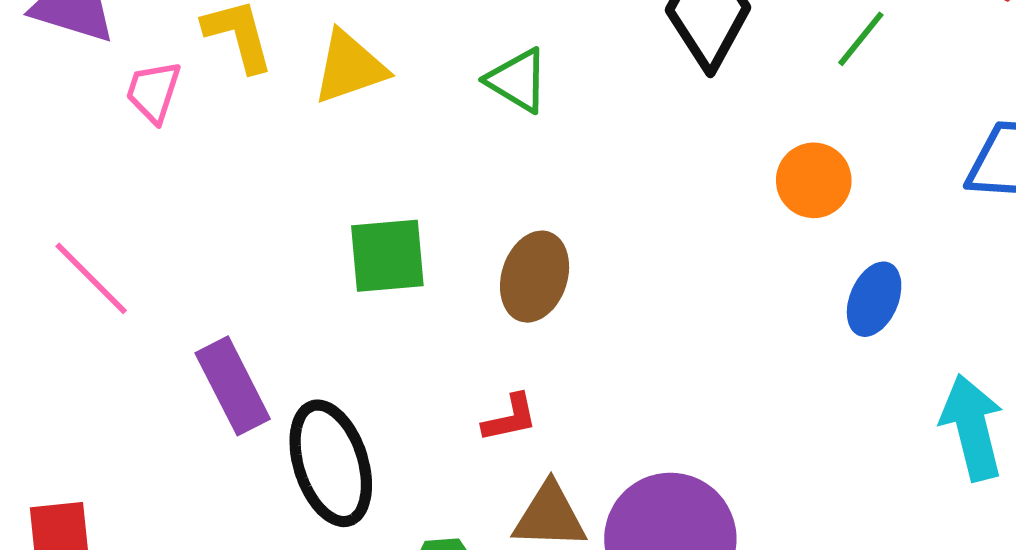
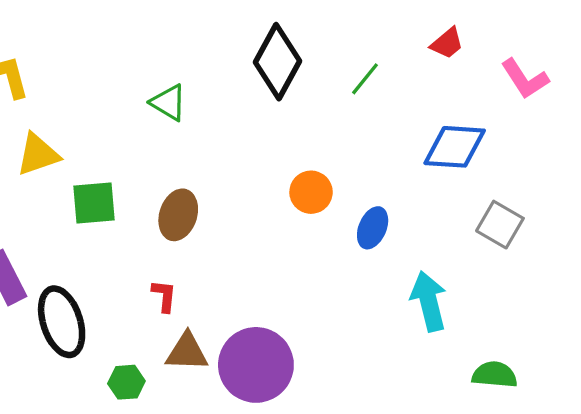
yellow triangle: (350, 67) -> (38, 154), moved
orange circle: (814, 180) -> (311, 192), moved
red L-shape: (510, 418) -> (164, 296), turned -72

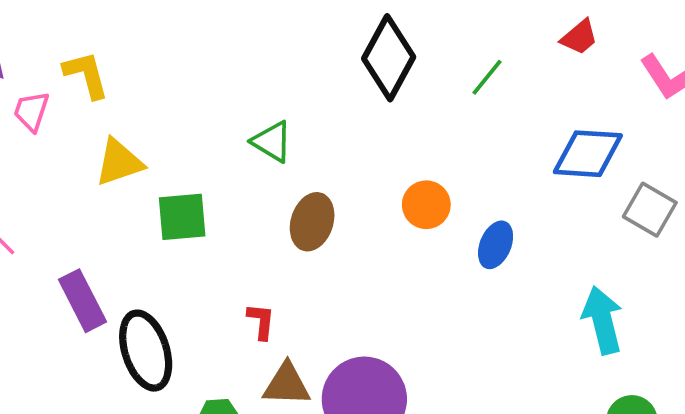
green triangle: (168, 103) -> (272, 142), moved
brown ellipse: (178, 215) -> (312, 222), moved
gray square: (500, 225) -> (650, 210), moved
cyan arrow: (429, 301) -> (602, 320), moved

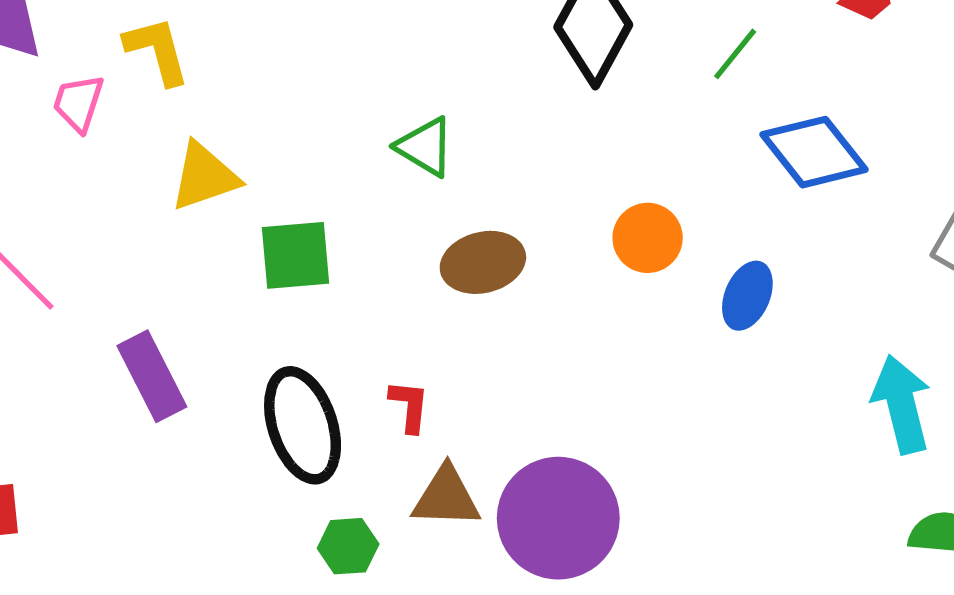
blue diamond: (588, 154) -> (814, 152), moved, turned 48
brown ellipse: (312, 222) -> (483, 262), turned 58
black ellipse: (146, 351) -> (303, 425), moved

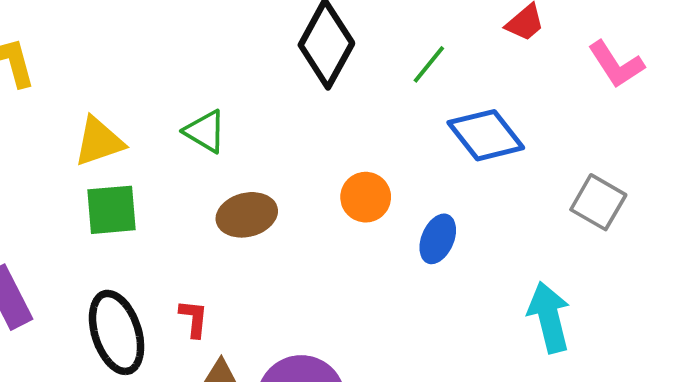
yellow triangle: (204, 177) -> (99, 142), moved

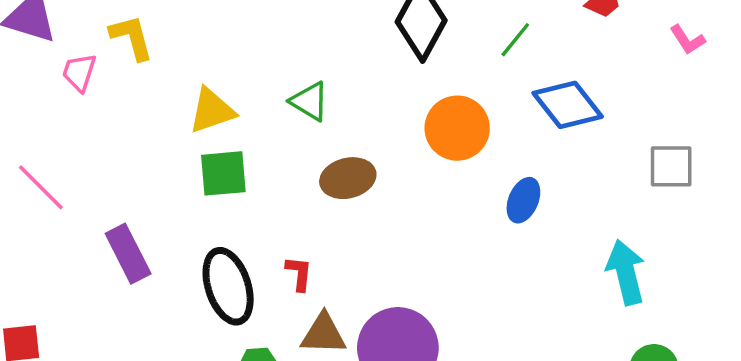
pink L-shape: (616, 64) -> (687, 40), size x0.7
orange circle: (366, 197) -> (457, 128), moved, size x1.4
gray square: (598, 202) -> (671, 166), turned -30

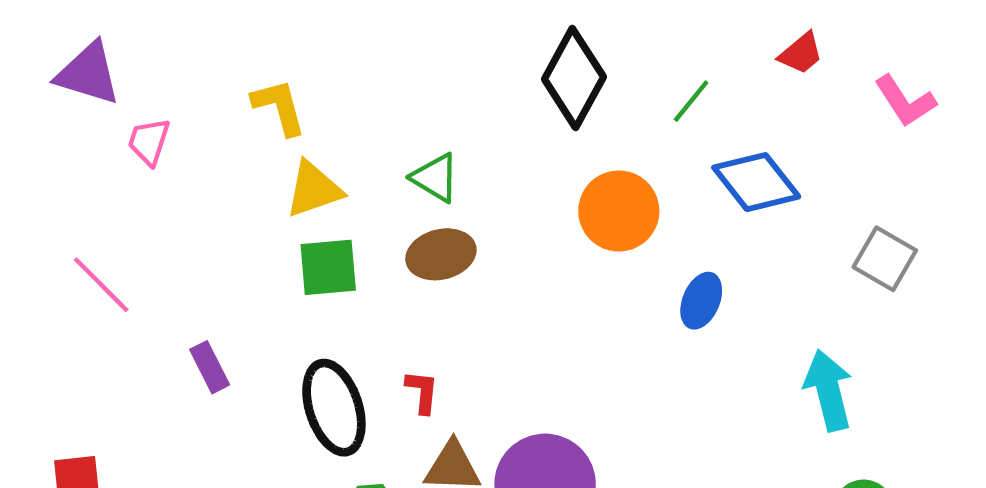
yellow L-shape: (132, 37) -> (279, 107), moved
pink L-shape: (687, 40) -> (905, 101), size x1.4
gray square: (671, 166) -> (885, 259), turned 30
brown ellipse: (348, 178) -> (441, 254), moved
purple rectangle: (128, 254) -> (210, 367), size x0.7

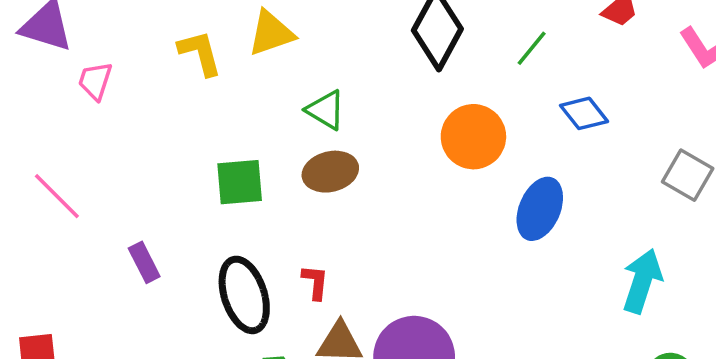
blue diamond: (756, 182) -> (584, 113), size x0.7
yellow triangle: (314, 189) -> (271, 33), moved
blue ellipse: (701, 301) -> (540, 209), size x1.4
cyan arrow: (828, 390) -> (642, 281), turned 32

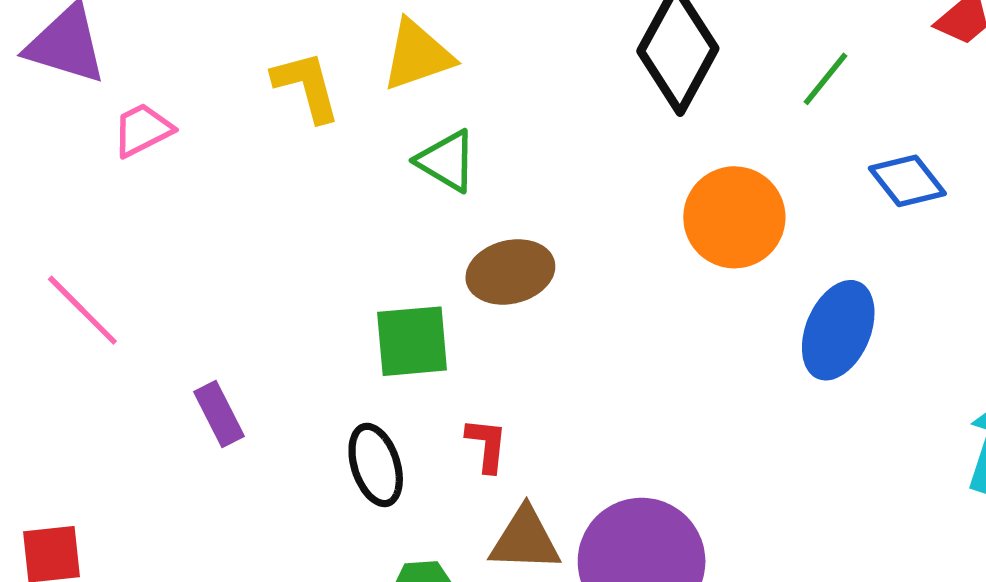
pink trapezoid: (95, 81) -> (143, 130), turned 45
green triangle: (326, 110) -> (447, 161), moved
green square: (240, 182) -> (412, 341), moved
black ellipse: (244, 295) -> (376, 465), size x0.7

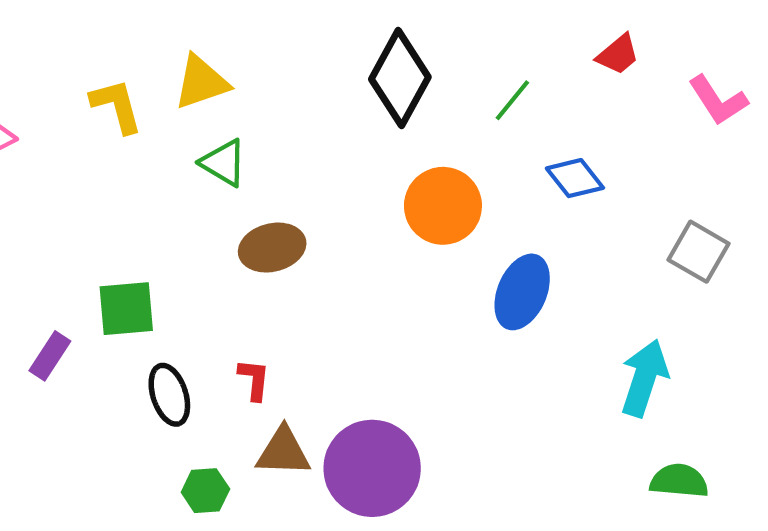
green square: (412, 341) -> (126, 309), moved
purple rectangle: (219, 414) -> (50, 356), turned 60

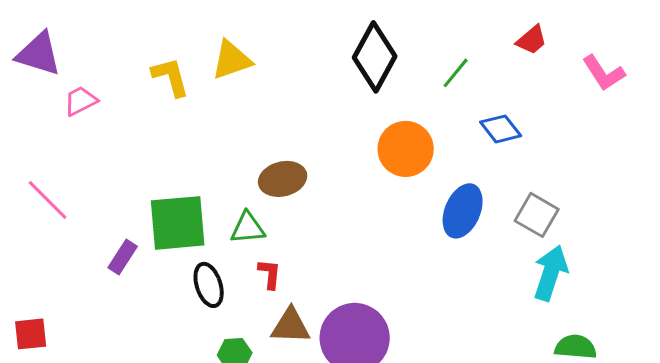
green triangle: (224, 163) -> (248, 228), moved, turned -36
gray square: (699, 252) -> (537, 215), moved
green square: (126, 309) -> (178, 223), size x1.4

